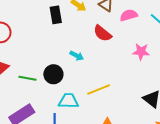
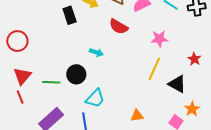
yellow line: (99, 90) -> (154, 69), moved, turned -35
cyan trapezoid: (68, 101) -> (95, 98), turned 140

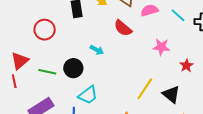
red circle: (17, 41) -> (45, 30), moved
red star: (194, 59) -> (186, 66), moved
yellow line: (154, 69) -> (145, 89), moved

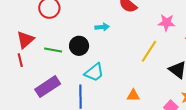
cyan arrow: (97, 50) -> (102, 27), turned -32
yellow line: (145, 89) -> (149, 51), moved

